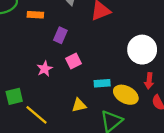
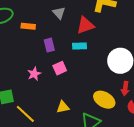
purple rectangle: (60, 35) -> (49, 45), turned -40
cyan rectangle: (102, 83) -> (80, 46), moved

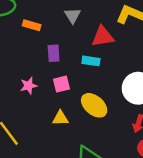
yellow ellipse: (104, 100) -> (94, 105), moved
yellow triangle: (63, 107) -> (60, 118), moved

